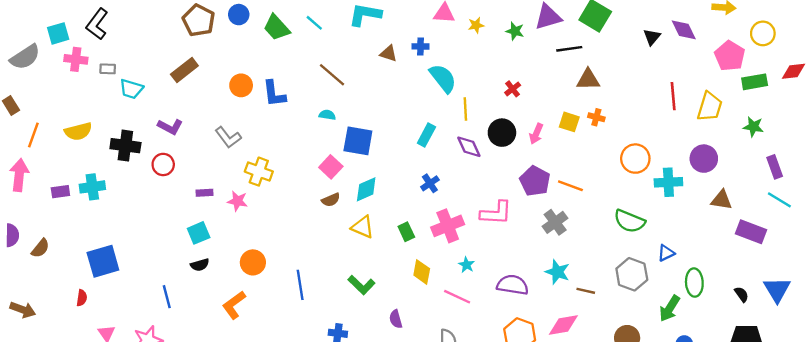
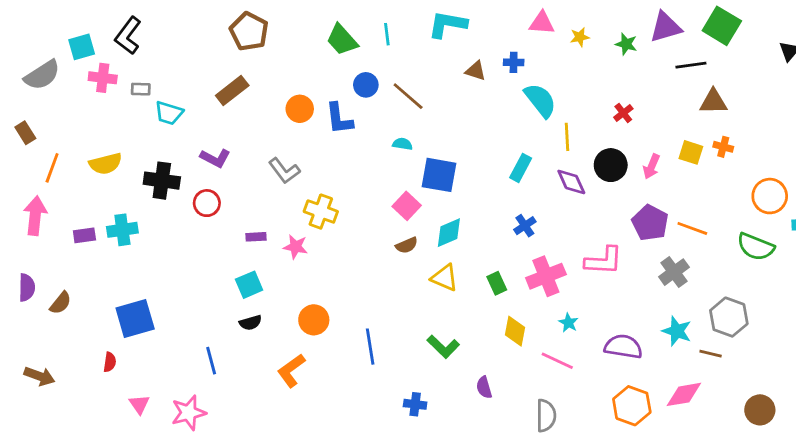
blue circle: (239, 15) -> (366, 85), moved
cyan line: (314, 23) -> (387, 34), turned 42
green semicircle: (629, 221) -> (756, 247), moved
gray hexagon: (632, 274) -> (729, 317), moved

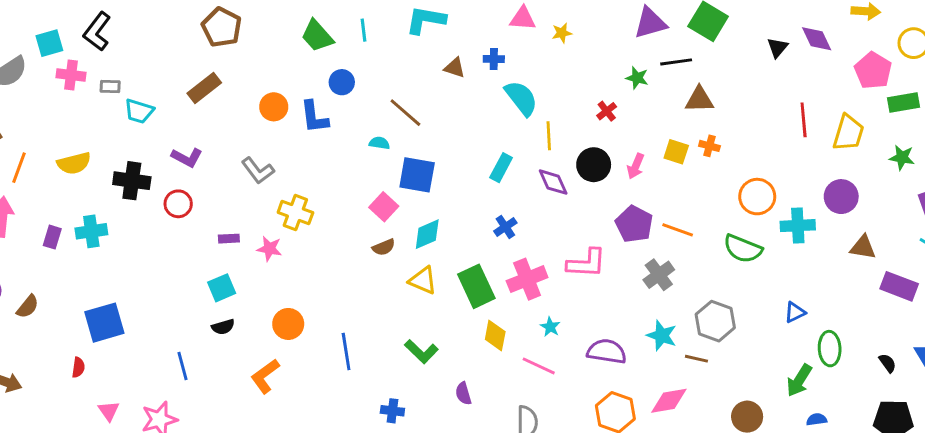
green star: (626, 44) -> (637, 78), moved
brown line: (408, 96) -> (405, 113), moved
purple rectangle: (84, 235) -> (52, 237), turned -65
green rectangle: (497, 283) -> (476, 286), size x1.8

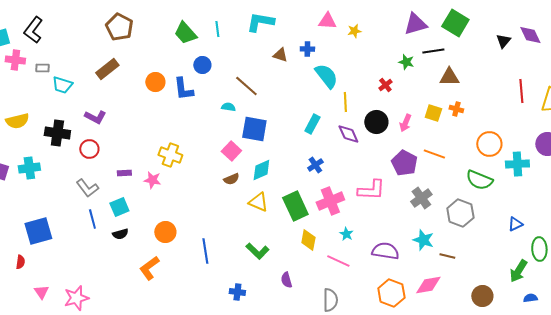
gray L-shape: (258, 171) -> (87, 188), moved
orange line: (678, 230) -> (434, 154), moved
gray hexagon: (715, 321) -> (460, 213), moved
blue line: (183, 366) -> (92, 219), moved

